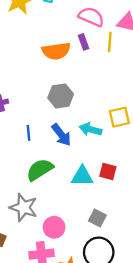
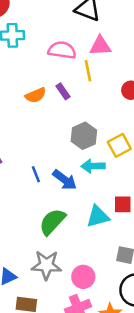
purple rectangle: (83, 42) -> (63, 91), moved
orange semicircle: (56, 51) -> (36, 95), size x0.7
gray hexagon: (61, 96) -> (84, 136), moved
blue line: (29, 133) -> (36, 174), moved

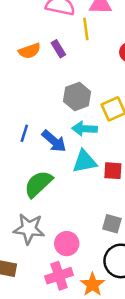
blue line: (36, 174) -> (24, 133), turned 35
cyan triangle: (98, 216) -> (85, 162), moved

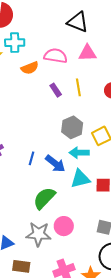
yellow line: (86, 29) -> (78, 87), moved
orange semicircle: (30, 51) -> (30, 68), moved
pink circle: (67, 244) -> (64, 226), moved

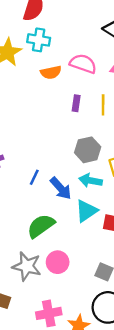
purple rectangle: (56, 90) -> (76, 103), turned 32
cyan triangle: (80, 179) -> (86, 211), turned -30

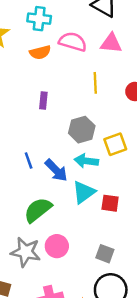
cyan cross: (39, 40) -> (39, 19), moved
purple rectangle: (76, 103) -> (43, 100), moved
blue line: (34, 177) -> (29, 161), turned -42

